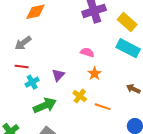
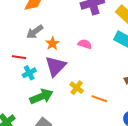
gray arrow: (23, 43) -> (35, 32), moved
orange star: (95, 74) -> (52, 43), moved
purple triangle: (58, 75) -> (56, 66), size x1.6

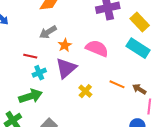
pink semicircle: (85, 44) -> (97, 48), size x1.6
green arrow: (41, 96) -> (31, 96), moved
orange line: (99, 99) -> (117, 84), moved

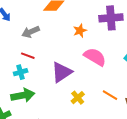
gray arrow: (48, 32) -> (31, 32), moved
orange star: (65, 45) -> (80, 31), moved
cyan cross: (39, 73) -> (21, 72), moved

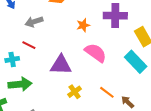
cyan cross: (21, 72) -> (12, 59), moved
purple triangle: (62, 72) -> (61, 65), turned 30

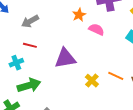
pink semicircle: (96, 53) -> (96, 29), moved, size x0.7
yellow cross: (75, 92) -> (92, 81), moved

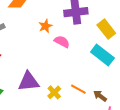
purple triangle: (65, 58) -> (29, 82), moved

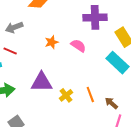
orange star: (45, 26) -> (52, 42), moved
orange line: (78, 89) -> (90, 94), turned 35

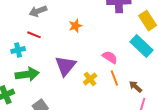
pink semicircle: (78, 46) -> (110, 57), moved
purple triangle: (41, 82) -> (65, 66), turned -50

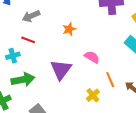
pink semicircle: (110, 57) -> (92, 57), moved
yellow cross: (90, 79) -> (93, 95), moved

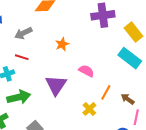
orange line: (110, 80) -> (106, 92), turned 56

